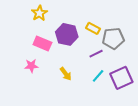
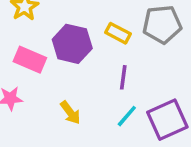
gray pentagon: (113, 38) -> (162, 24), moved
purple line: (96, 54) -> (123, 77), turned -56

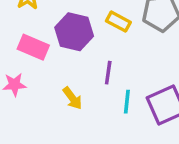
purple line: (123, 77) -> (108, 73), moved
cyan line: (127, 116) -> (127, 102), turned -35

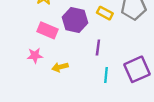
yellow arrow: (72, 98) -> (60, 67), moved, turned 112
cyan line: (127, 102) -> (106, 75), moved

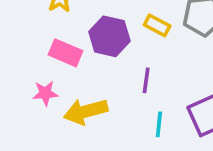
yellow arrow: (60, 67) -> (86, 111), size x1.6

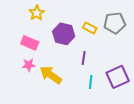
pink rectangle: (65, 53) -> (30, 43), moved
yellow arrow: (86, 111) -> (51, 75), turned 50

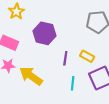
yellow rectangle: (90, 28) -> (87, 56), moved

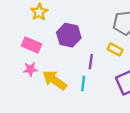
yellow rectangle: (87, 56) -> (115, 49), moved
cyan line: (73, 83) -> (83, 83), moved

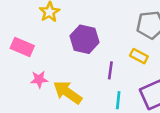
pink rectangle: (31, 45) -> (22, 47), moved
cyan line: (83, 83) -> (118, 100), moved

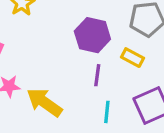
purple hexagon: (84, 39) -> (92, 35), moved

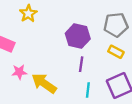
yellow rectangle: (132, 58) -> (116, 52), moved

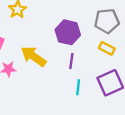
yellow arrow: (44, 83) -> (34, 56), moved

